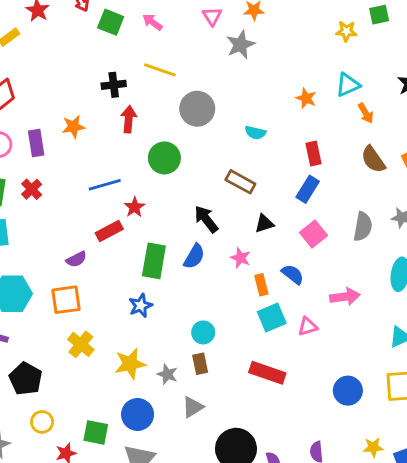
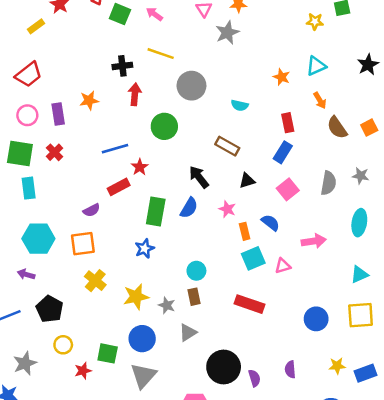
orange arrow: (366, 113) -> (320, 100), moved

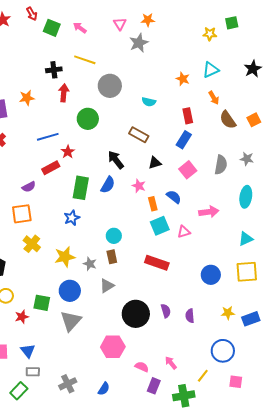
purple semicircle: (254, 378) -> (166, 311), moved

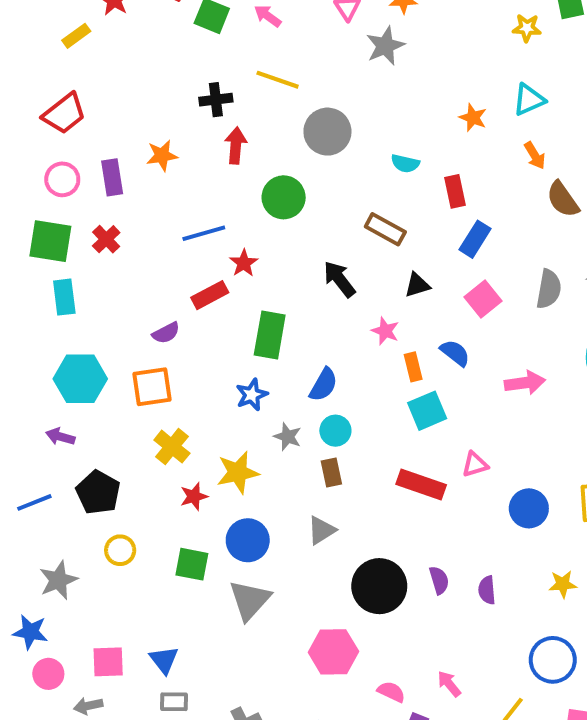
red rectangle: (188, 116) -> (455, 191), moved
blue semicircle: (108, 185) -> (323, 385), moved
pink triangle: (184, 232) -> (475, 465), moved
gray star: (90, 264) -> (288, 437), moved
red star: (22, 317) -> (194, 496), moved

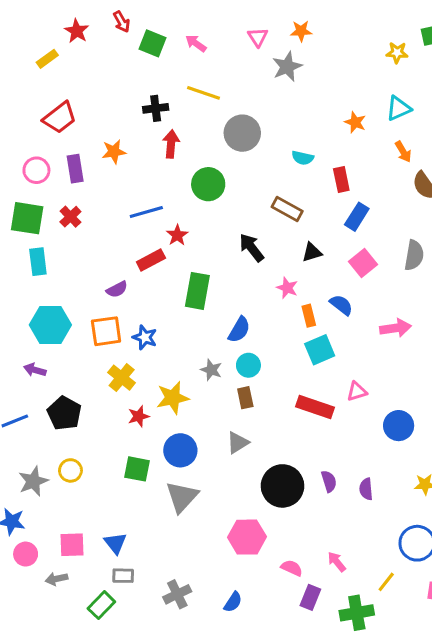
red trapezoid: (64, 114) -> (60, 118), moved
blue star: (252, 395) -> (145, 337), moved, turned -30
yellow circle: (120, 550) -> (70, 470), moved

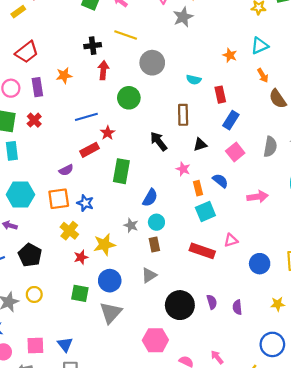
brown rectangle: (287, 209) -> (183, 115), turned 60

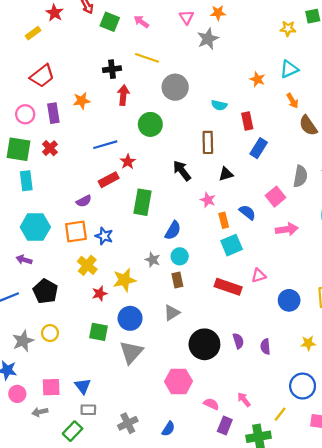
pink square: (235, 152) -> (276, 197), moved

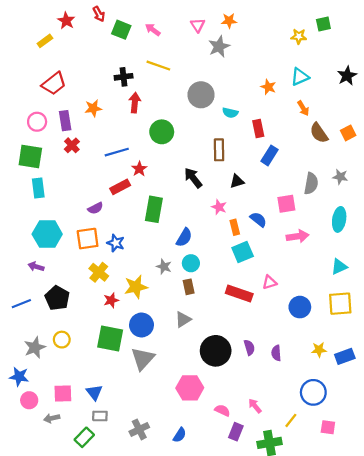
gray circle: (175, 87) -> (201, 95), moved
red cross: (50, 148) -> (72, 145), moved
pink square: (276, 197) -> (286, 204), turned 30
green square: (98, 332) -> (110, 338), size x1.4

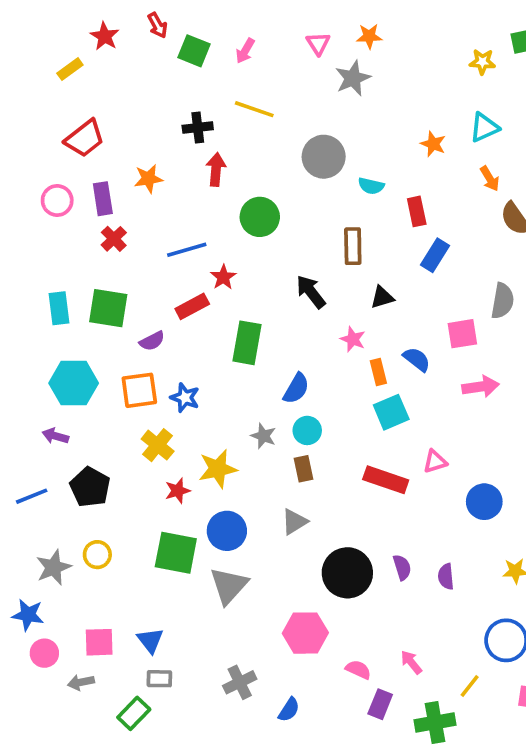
pink arrow: (153, 30) -> (245, 51), turned -96
green square: (30, 157) -> (108, 308), moved
gray cross: (139, 429) -> (240, 682), moved

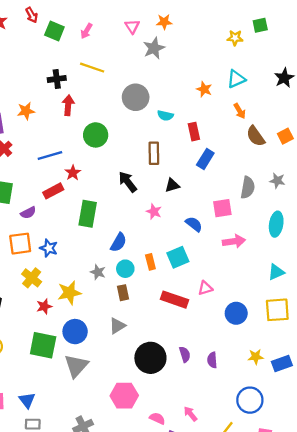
orange rectangle: (378, 372) -> (150, 262), moved

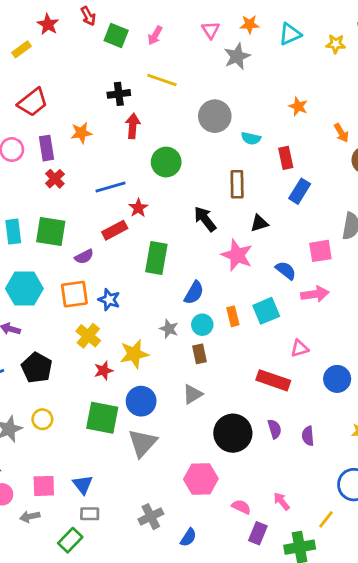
cyan triangle: (236, 79) -> (290, 34), moved
pink star: (154, 212) -> (237, 255), size x1.6
pink arrow: (234, 241) -> (315, 294), moved
red rectangle: (174, 300) -> (273, 380), moved

